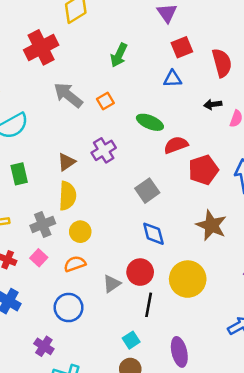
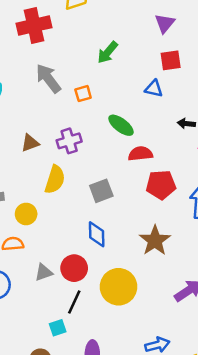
yellow semicircle: (68, 196) -> (55, 180), moved
cyan square: (131, 340) -> (58, 328), moved

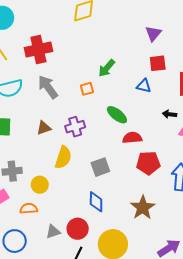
red cross: (34, 25) -> (38, 50), moved
green arrow: (108, 52) -> (107, 68), moved
gray arrow: (48, 78) -> (48, 87), moved

